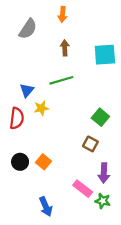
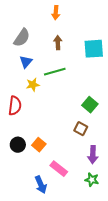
gray semicircle: (28, 29) -> (22, 38), moved
blue triangle: (27, 90) -> (26, 62), moved
yellow star: (41, 108) -> (33, 85), moved
pink rectangle: (83, 189) -> (59, 169), moved

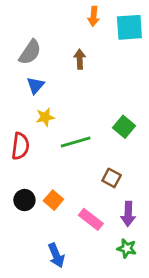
orange arrow: (56, 13) -> (94, 16), moved
cyan square: (94, 49) -> (129, 27), moved
green line: (55, 72) -> (76, 142), moved
green square: (90, 105) -> (124, 127), moved
pink rectangle: (59, 169) -> (91, 219), moved

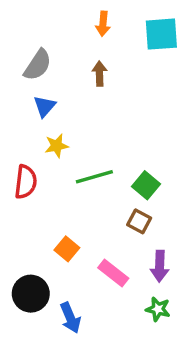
orange arrow: (94, 16) -> (103, 24), moved
green square: (124, 127) -> (146, 185), moved
black circle: (24, 200) -> (31, 294), moved, size x1.4

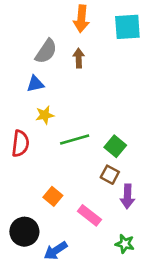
orange arrow: (103, 24) -> (81, 19), size x1.4
gray semicircle: (38, 65) -> (46, 51), moved
blue triangle: (45, 106) -> (35, 84), turned 36
purple arrow: (160, 266) -> (127, 196), moved
blue arrow: (70, 318) -> (56, 251), turned 80

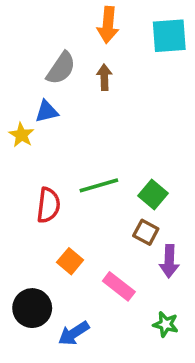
yellow star: (45, 115) -> (21, 135), moved, turned -30
red semicircle: (20, 144) -> (48, 205), moved

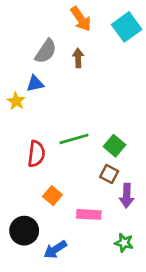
orange arrow: (108, 25) -> (81, 19), turned -40
cyan square: (169, 36) -> (127, 27), turned -32
pink rectangle: (119, 286) -> (89, 214), turned -35

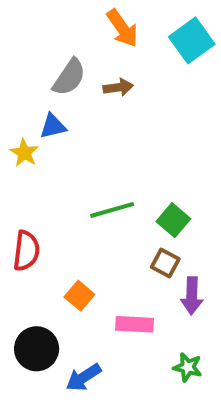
brown arrow: (78, 58) -> (118, 87), turned 84
red semicircle: (36, 154) -> (26, 251), moved

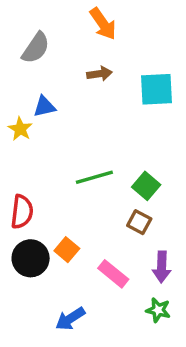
cyan square: (192, 40) -> (156, 89), moved, turned 33
gray semicircle: (69, 77) -> (36, 48), moved
purple arrow: (192, 296) -> (162, 267), moved
pink rectangle: (135, 324) -> (113, 274), turned 36
black circle: (37, 349) -> (31, 258), moved

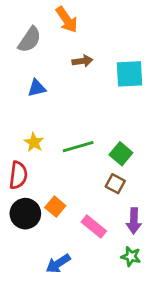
orange arrow: (103, 24) -> (67, 20), moved
yellow star: (20, 129) -> (34, 142), moved

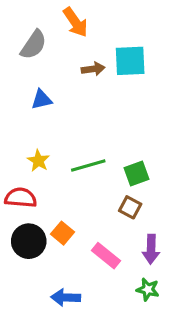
cyan square: (129, 74) -> (130, 61), moved
green square: (121, 154) -> (137, 174), turned 30
red semicircle: (18, 175) -> (21, 198), turned -92
blue arrow: (58, 264) -> (66, 297), turned 35

